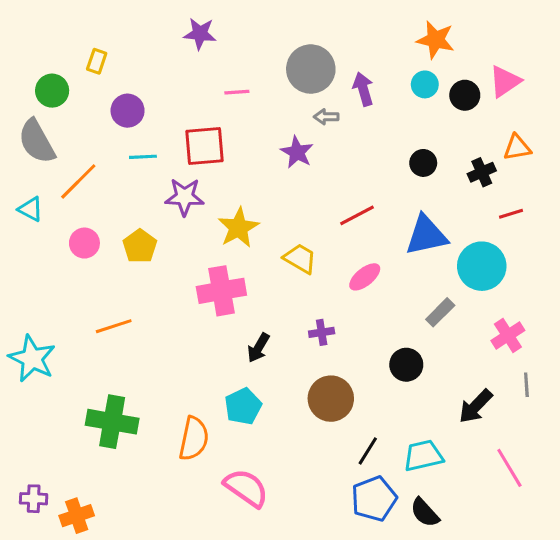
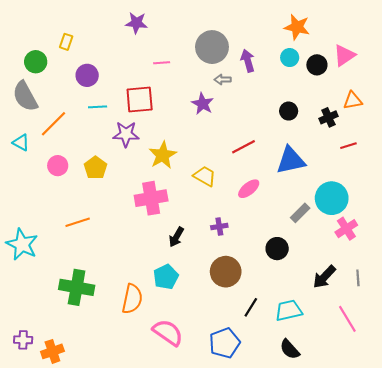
cyan circle: (482, 266) -> (332, 198), moved
gray line: (526, 385) -> (358, 278), moved
blue pentagon: (374, 499) -> (225, 343), moved

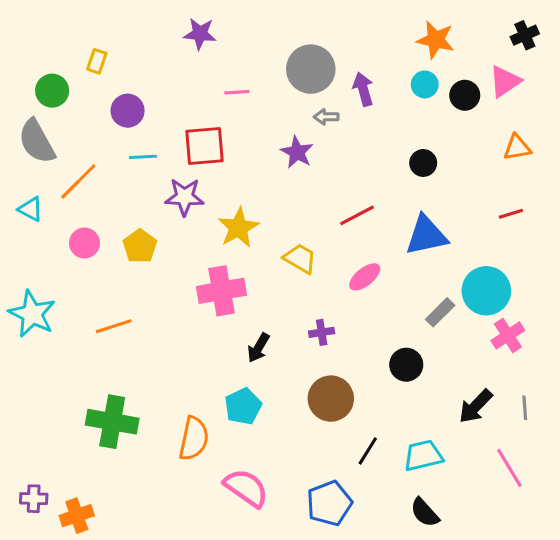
black cross: (328, 117) -> (525, 35), moved
cyan star: (22, 244) -> (32, 314), moved

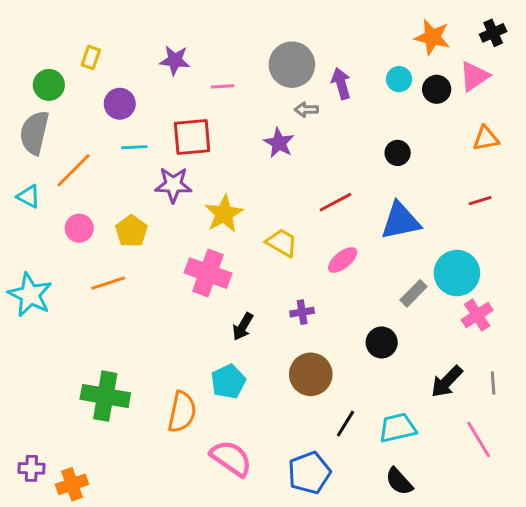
purple star: (200, 34) -> (175, 60), moved
orange star: (436, 40) -> (432, 37), moved
gray semicircle: (37, 141) -> (34, 133), turned 42
pink cross: (221, 291) -> (208, 273), turned 30
orange line: (114, 326) -> (108, 283), moved

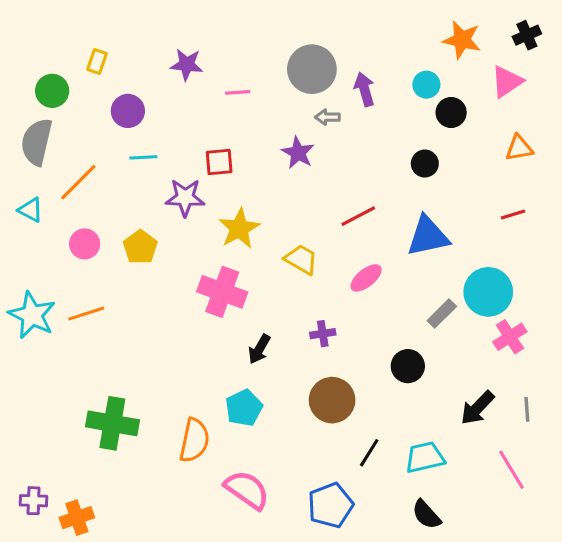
black circle: (437, 89) -> (451, 112), moved
red square: (192, 137) -> (219, 162), moved, size x0.7
orange line: (108, 283) -> (86, 314), moved

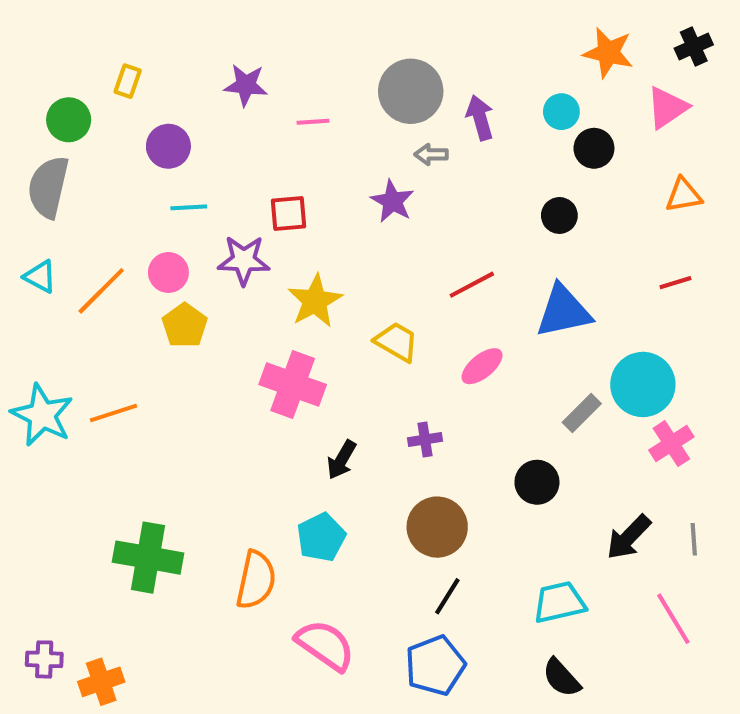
orange line: (78, 182) -> (101, 291), moved
pink circle: (85, 244) -> (168, 272), moved
black line: (369, 453) -> (447, 596), moved

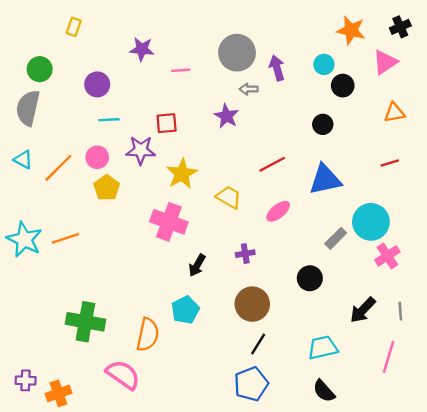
yellow rectangle: (128, 81) -> (74, 27), moved
pink line: (673, 619) -> (389, 357), turned 48
pink semicircle: (325, 645) -> (123, 375), moved

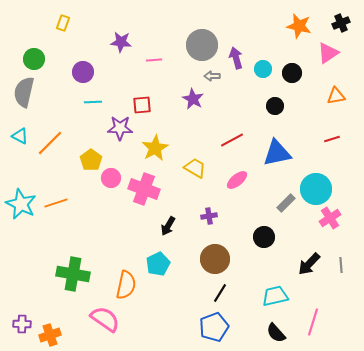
cyan circle: (324, 64) -> (263, 69), moved
pink circle: (97, 157) -> (111, 178), moved
pink line: (389, 357) -> (313, 322), moved

